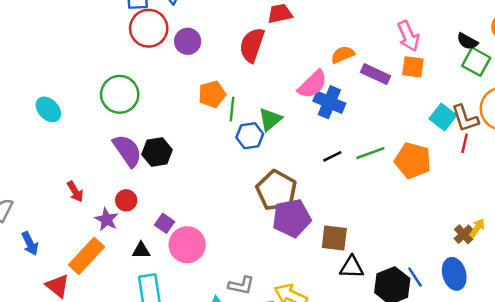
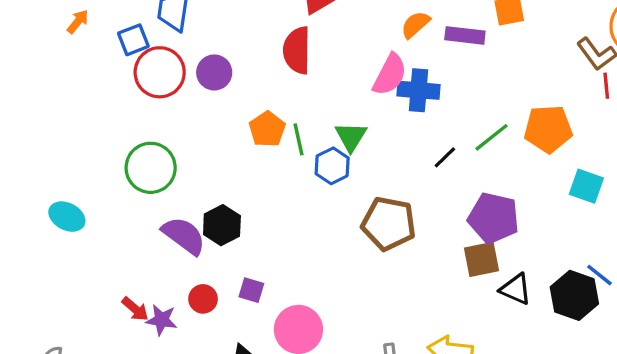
cyan square: (443, 117) -> (586, 186), moved
purple pentagon: (292, 218) -> (494, 218), moved, turned -30
purple star: (107, 219) -> (162, 320), moved
purple square: (165, 223) -> (251, 290), moved
black triangle: (352, 267) -> (516, 289), turned 40

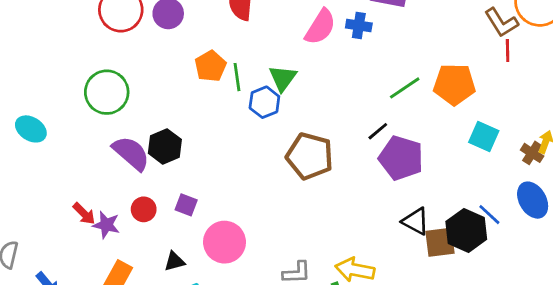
blue cross: (418, 90) -> (359, 26), moved, size x0.7
black line: (445, 157) -> (378, 131), moved
brown square: (481, 259) -> (440, 242), moved

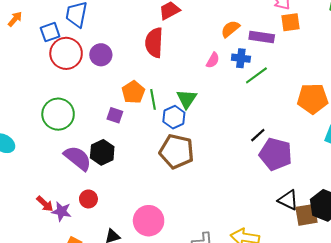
pink semicircle: (320, 27) -> (213, 60), size x0.6
green line: (405, 88) -> (256, 75), moved
brown pentagon: (310, 156) -> (177, 151), moved
purple square: (186, 205) -> (115, 115), moved

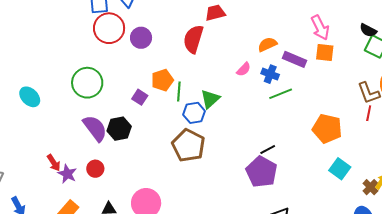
purple pentagon: (276, 154) -> (262, 172), moved

